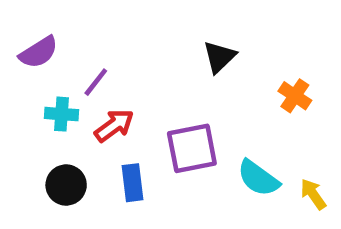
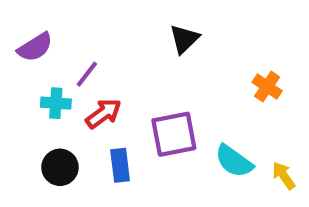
black triangle: (219, 57) -> (184, 39), moved

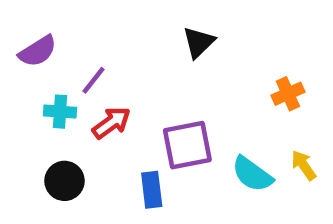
orange cross: (267, 87) -> (288, 94), turned 32
blue rectangle: (120, 165) -> (152, 190), moved
yellow arrow: (284, 176) -> (304, 165), moved

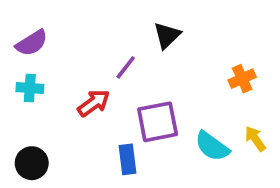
purple line: (94, 80) -> (126, 67), moved
cyan cross: (60, 112) -> (30, 88), moved
black circle: (64, 181) -> (32, 163), moved

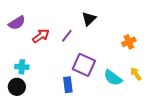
cyan cross: (30, 88) -> (22, 67), moved
red arrow: (94, 103) -> (41, 36), moved
purple square: (158, 122) -> (84, 65), turned 35

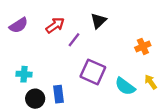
red arrow: (41, 36) -> (55, 25), moved
blue rectangle: (68, 85) -> (58, 94), moved
black circle: (17, 87) -> (35, 99), moved

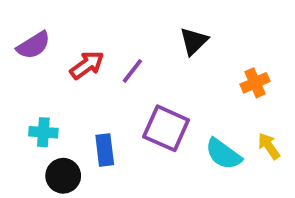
black triangle: (98, 21) -> (194, 41), moved
red arrow: (55, 25) -> (87, 65), moved
blue rectangle: (58, 94) -> (105, 150), moved

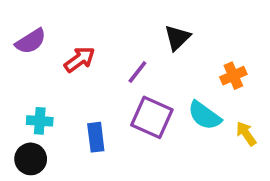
purple line: (132, 71) -> (137, 72), moved
cyan semicircle: (223, 154) -> (204, 116), moved
black circle: (63, 176) -> (31, 159), moved

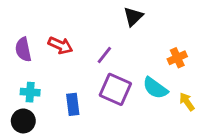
black triangle: (177, 38) -> (133, 17), moved
purple semicircle: (31, 41) -> (23, 49), moved, turned 110
red arrow: (80, 59) -> (60, 45), turned 60

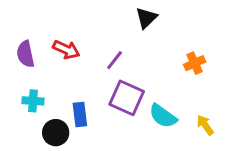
cyan semicircle: (155, 88) -> (163, 116), moved
yellow arrow: (187, 102) -> (205, 125), moved
black circle: (23, 121) -> (56, 133), moved

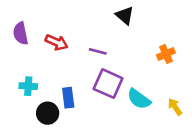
black triangle: (146, 18) -> (125, 15), turned -36
purple semicircle: (25, 54) -> (21, 33), moved
purple line: (115, 60) -> (98, 51), turned 66

